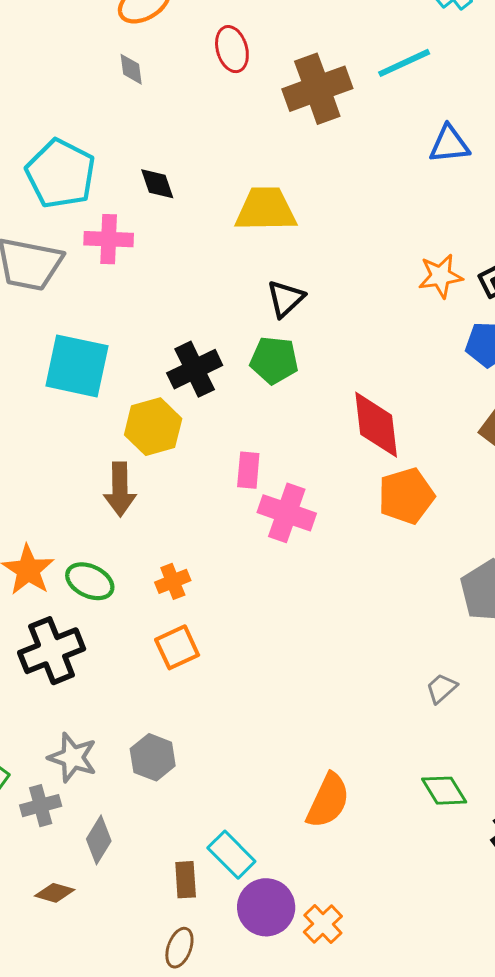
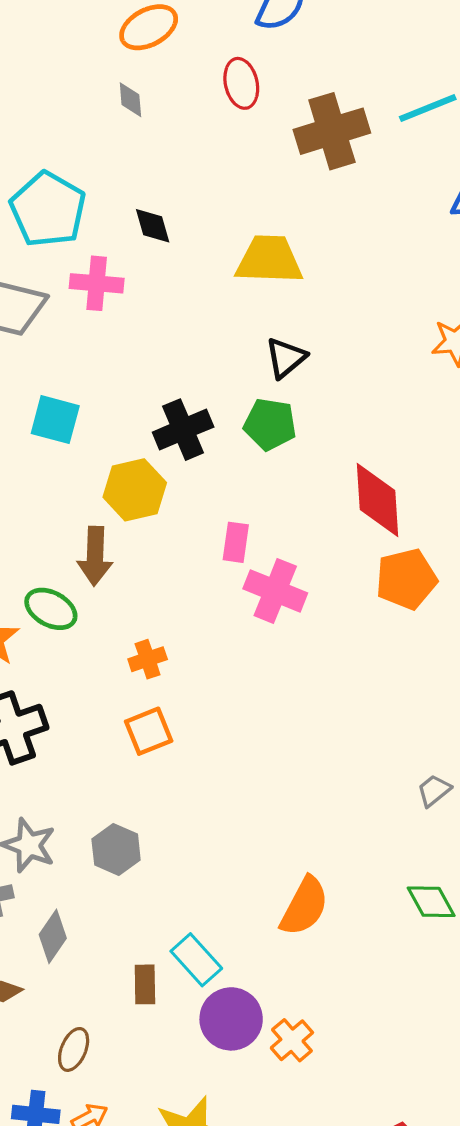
cyan square: (77, 366) -> (55, 420), size x0.7
green ellipse: (90, 581) -> (51, 609), moved
brown ellipse: (179, 948) -> (74, 1049), moved

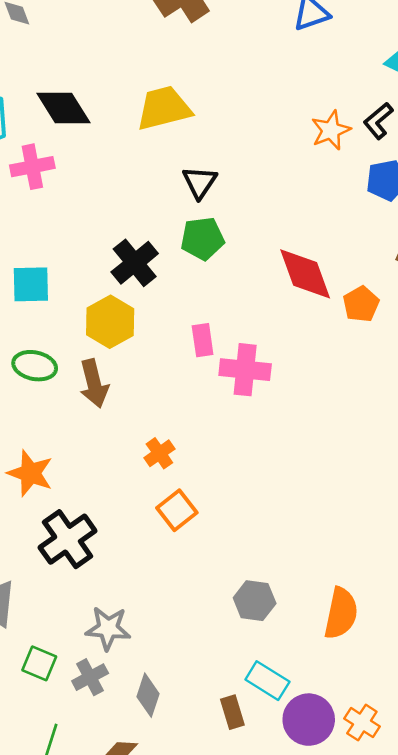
black diamond: (153, 226) -> (63, 108), size x1.6
orange pentagon: (406, 579) -> (361, 304), moved, size x0.7
green ellipse: (51, 609) -> (35, 366), moved
gray hexagon: (116, 850) -> (255, 601), moved

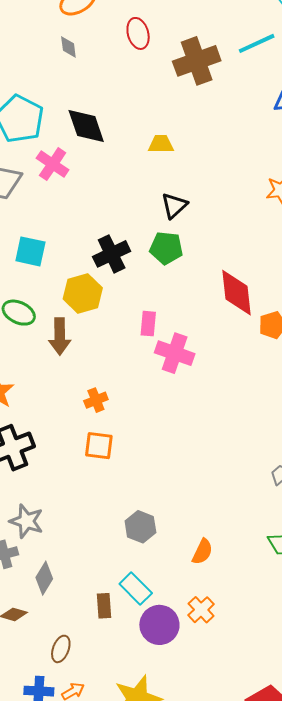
yellow trapezoid: (164, 108) -> (161, 144), size x0.6
pink cross: (32, 167) -> (53, 164), turned 32
orange square: (177, 510) -> (99, 446), turned 32
orange semicircle: (341, 613) -> (202, 552), size x0.7
orange cross: (362, 722) -> (201, 610), moved

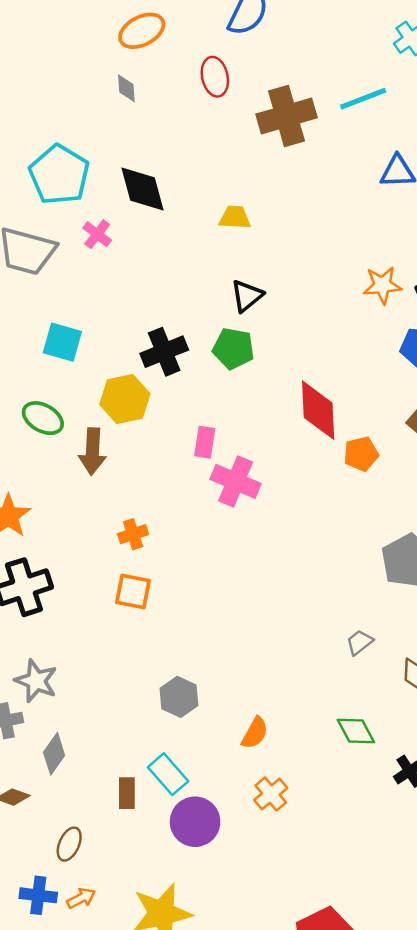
pink cross: (53, 164) -> (97, 234), size x0.7
orange cross: (201, 610) -> (271, 794), moved

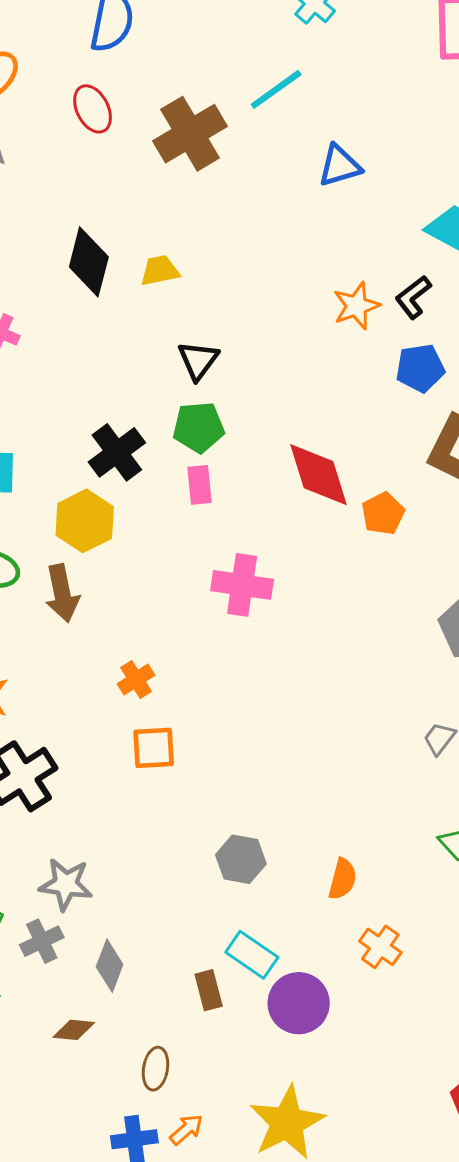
black diamond: (142, 189) -> (89, 262), moved, turned 44
pink rectangle: (205, 442) -> (200, 485), moved

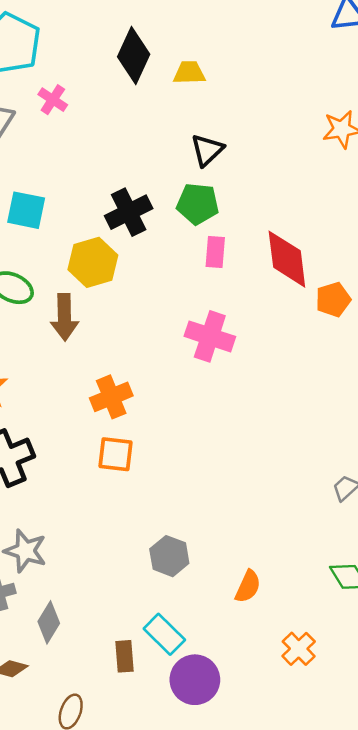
pink rectangle: (200, 485) -> (215, 252), moved
orange cross: (136, 680) -> (111, 397), size x1.4
orange cross: (380, 947) -> (299, 649), moved

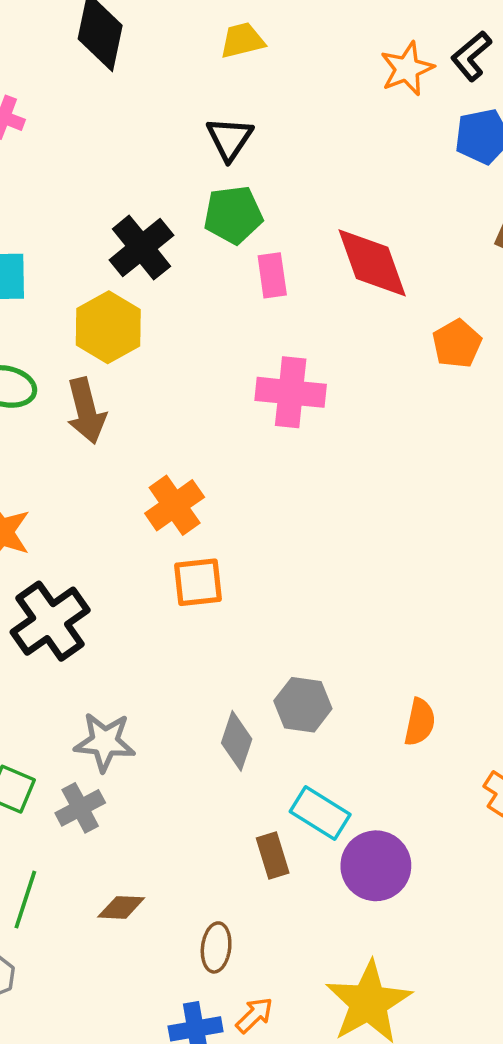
yellow trapezoid: (189, 73) -> (242, 40), moved
orange pentagon: (333, 300) -> (457, 344), moved
gray diamond: (49, 622) -> (237, 741), moved

